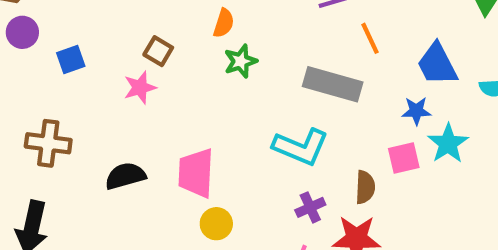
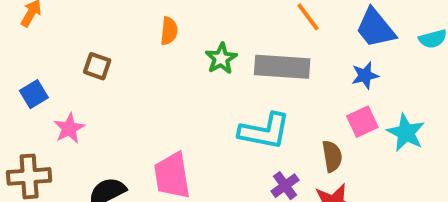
brown square: (158, 51) -> (97, 66), moved
green star: (241, 61) -> (221, 59), moved
pink star: (140, 88) -> (69, 128), moved
cyan star: (448, 143) -> (406, 133), moved

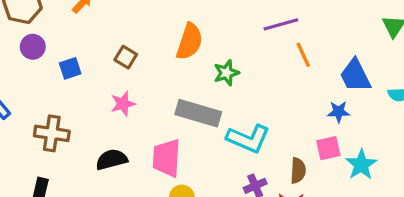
orange semicircle: (169, 31) -> (190, 42), size x1.6
gray rectangle: (282, 67) -> (198, 113), moved
pink star: (69, 128) -> (123, 104), moved

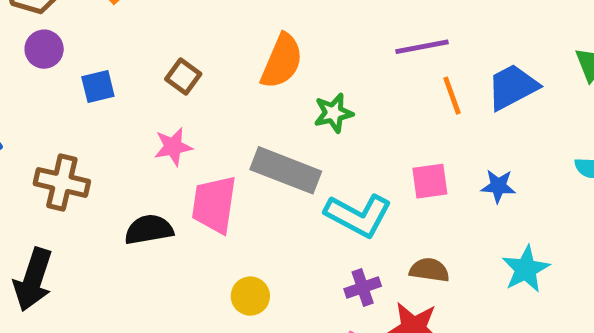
blue trapezoid: (355, 76) -> (512, 87), moved, turned 84
pink square: (328, 148) -> (430, 181), moved
pink trapezoid: (166, 158) -> (214, 204), moved
brown semicircle: (298, 171) -> (429, 270), turned -90

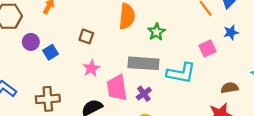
purple circle: (44, 49) -> (31, 42), moved
blue star: (498, 186) -> (231, 32), moved
brown semicircle: (429, 270) -> (230, 88), moved
purple cross: (363, 288) -> (144, 94), moved

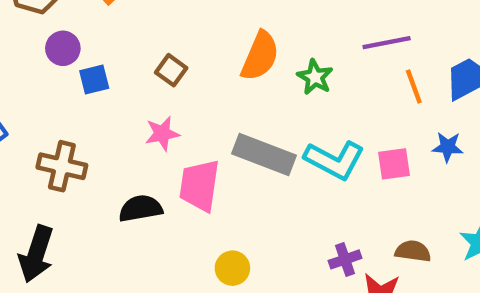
green star: (156, 32) -> (315, 77), moved, turned -30
cyan L-shape: (181, 73) -> (334, 160), moved
purple cross: (144, 94) -> (345, 259), moved

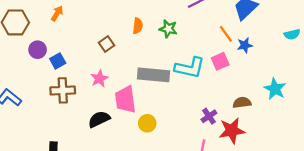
orange semicircle: (260, 56) -> (138, 26), size x0.6
brown square: (171, 70) -> (106, 44), moved, turned 35
orange line: (414, 87) -> (226, 34), moved
brown cross: (62, 166) -> (63, 90), moved
yellow circle: (232, 268) -> (147, 123), moved

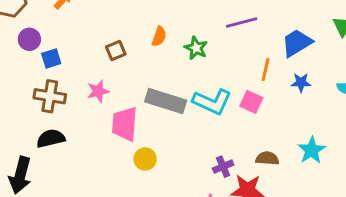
orange line: (226, 34) -> (266, 70), turned 36
blue star: (245, 45) -> (301, 82), moved
pink square: (220, 61) -> (251, 102), turned 36
black semicircle: (99, 119) -> (51, 138), moved

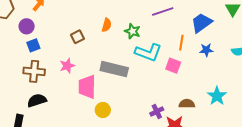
purple circle: (29, 39) -> (27, 26), moved
cyan L-shape: (212, 102) -> (148, 52), moved

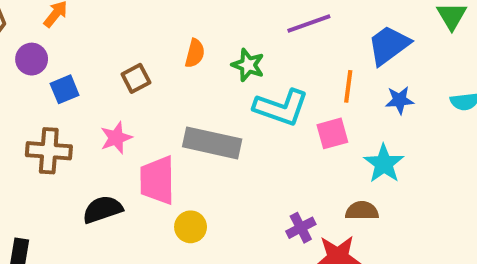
blue square: (33, 45) -> (65, 89), moved
pink square: (173, 66) -> (332, 133), turned -35
cyan star: (217, 96) -> (384, 164), moved
black semicircle: (37, 100) -> (103, 209), moved

